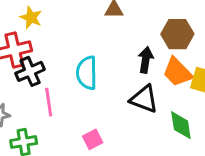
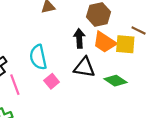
green diamond: (181, 125) -> (116, 81), turned -35
pink square: (93, 139) -> (52, 81), moved

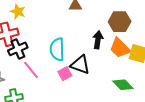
black triangle: (84, 67) -> (80, 65), moved
pink line: (15, 85) -> (31, 70), turned -30

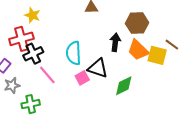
green diamond: (123, 85) -> (124, 86), moved, turned -70

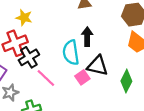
black arrow: (115, 42) -> (87, 37), moved
green diamond: (124, 86) -> (126, 81), turned -30

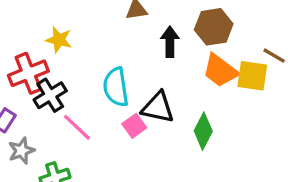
yellow star: (24, 18) -> (59, 40), moved
black arrow: (87, 37) -> (170, 42), moved

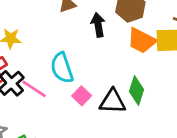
black triangle: (158, 107) -> (113, 101), moved
pink line: (77, 127) -> (34, 89), moved

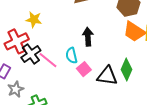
black arrow: (98, 25) -> (88, 37), moved
cyan semicircle: (62, 68) -> (72, 55), moved, size x0.7

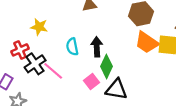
red cross: (17, 41) -> (20, 50), size x0.7
cyan semicircle: (72, 55) -> (72, 47), moved
green diamond: (126, 69) -> (106, 66), moved

